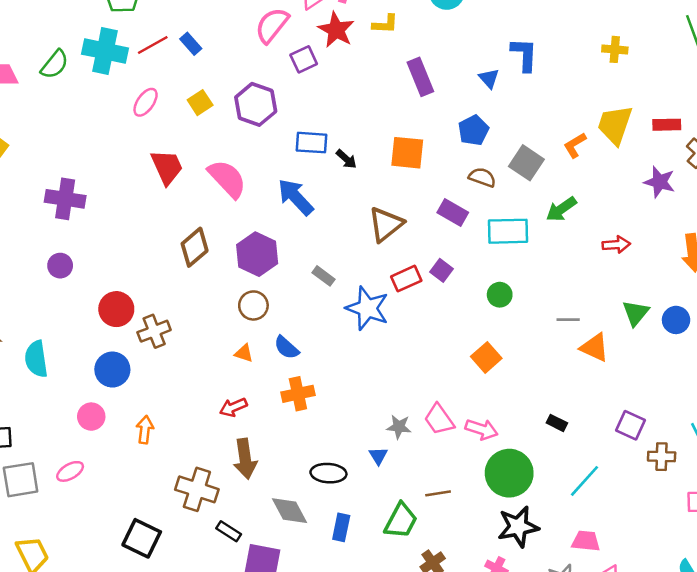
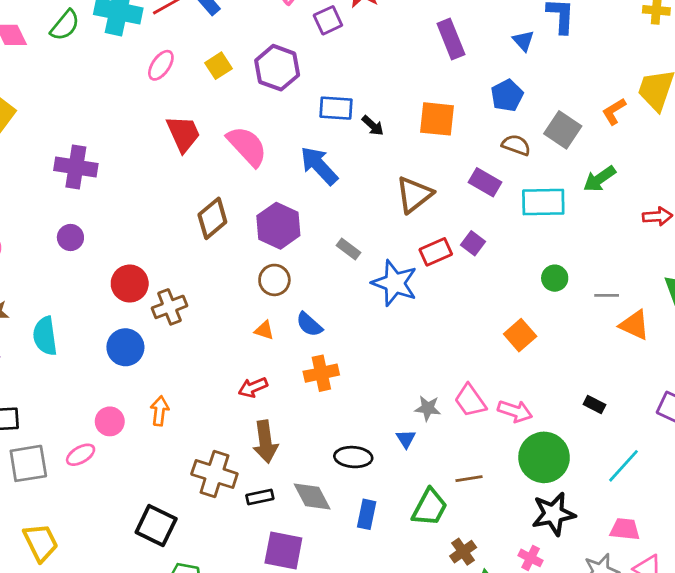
green circle: (500, 295) -> (555, 278), moved
pink circle: (91, 417) -> (110, 421), moved
black rectangle: (229, 531) -> (260, 497), moved, turned -45

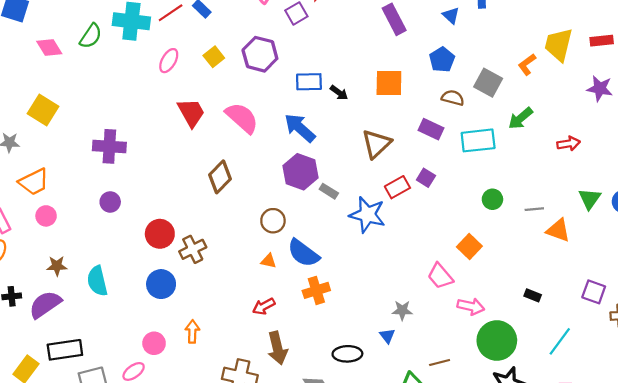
purple hexagon: (278, 226) -> (300, 172), moved
blue semicircle: (309, 324) -> (303, 253), size x1.5
pink trapezoid: (470, 401) -> (440, 276), moved

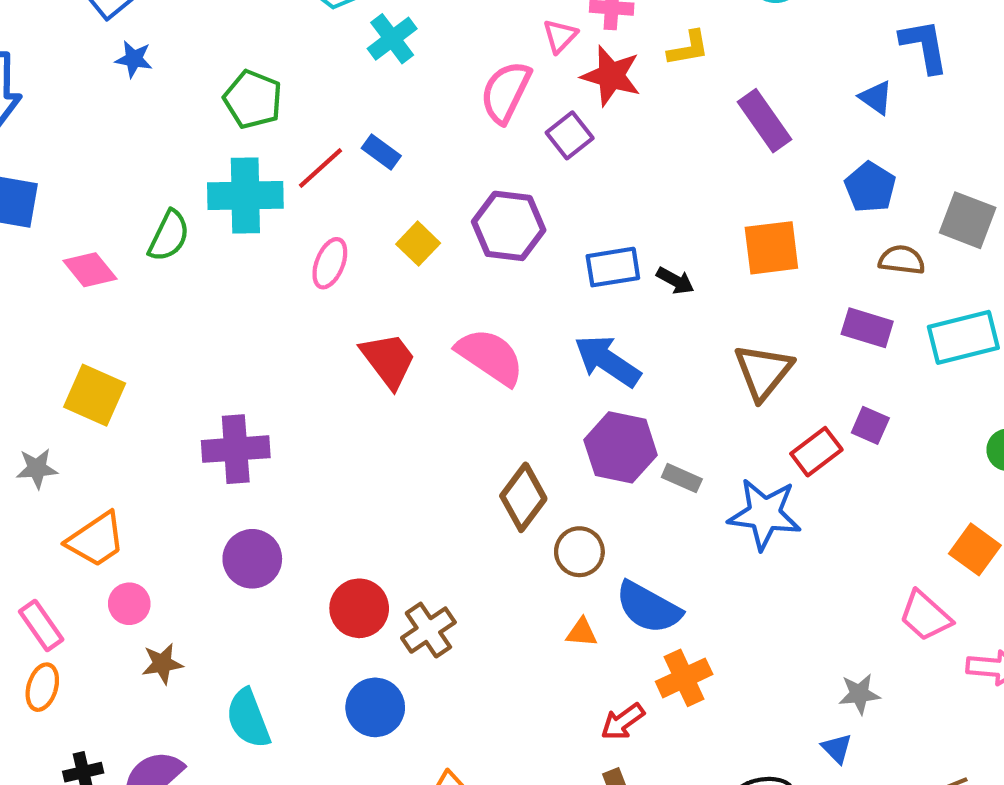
brown diamond: (220, 177) -> (523, 497), moved
purple circle: (110, 202) -> (252, 559), size x1.4
brown star: (57, 266) -> (162, 664), moved
red arrow: (264, 306) -> (623, 722), moved

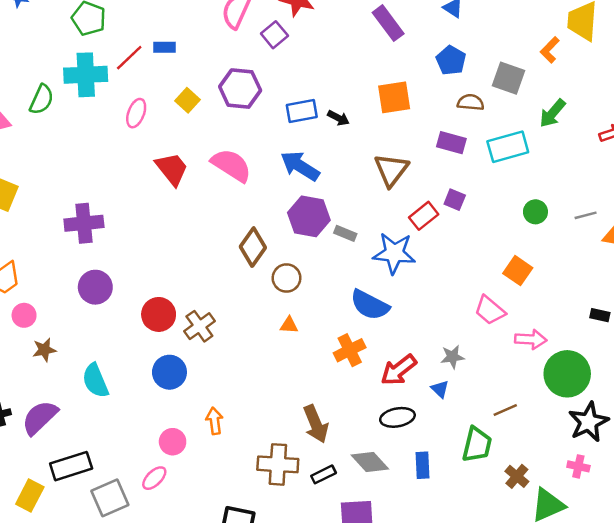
blue rectangle: (381, 152) -> (165, 47), turned -35
blue semicircle: (648, 608) -> (370, 305), moved
red arrow: (623, 722) -> (399, 370), moved, size x1.4

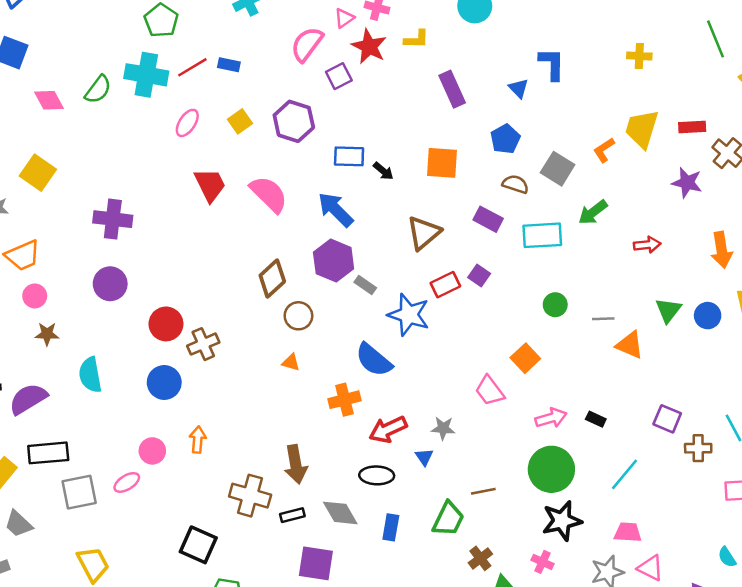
pink arrow: (531, 339) -> (551, 418), moved, turned -32

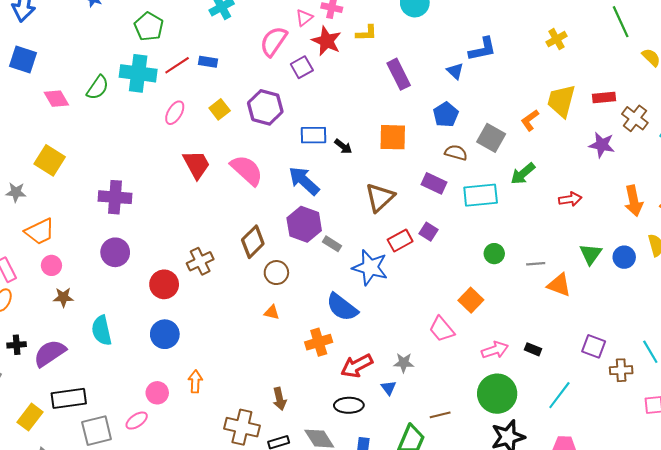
yellow cross: (639, 56) -> (557, 39), turned -30
blue L-shape: (552, 64) -> (482, 49), turned 80
brown cross: (203, 344) -> (200, 261), moved
brown arrow: (296, 464) -> (280, 399), size x0.7

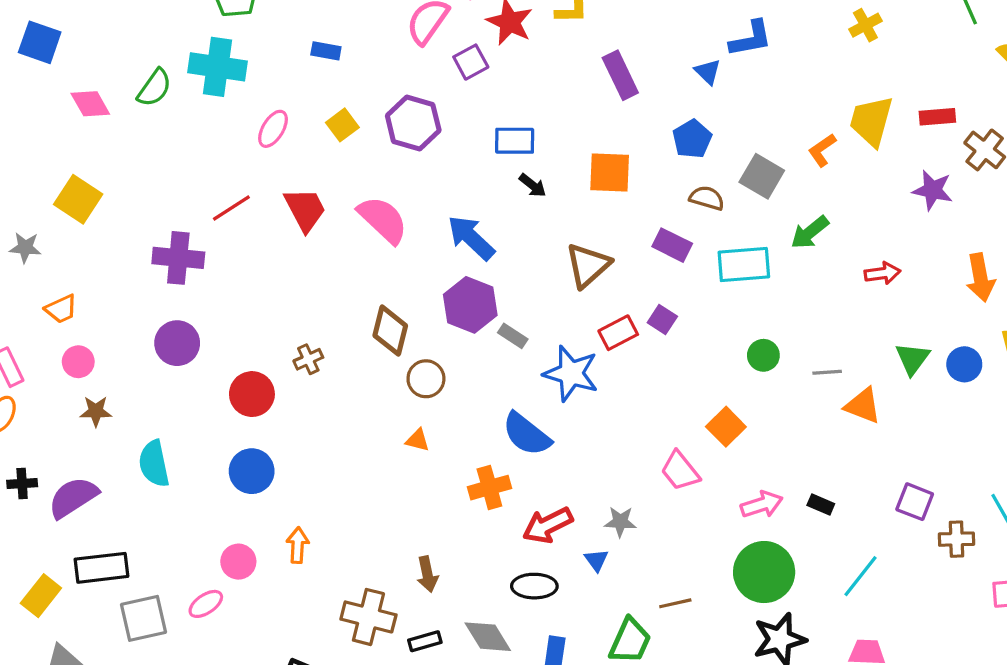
red line: (177, 65) -> (231, 208), moved
blue rectangle: (314, 135) -> (515, 141), moved
orange trapezoid: (40, 232) -> (61, 309), size x0.7
brown diamond: (253, 242) -> (390, 331), turned -32
brown cross: (200, 261) -> (308, 359), size x0.7

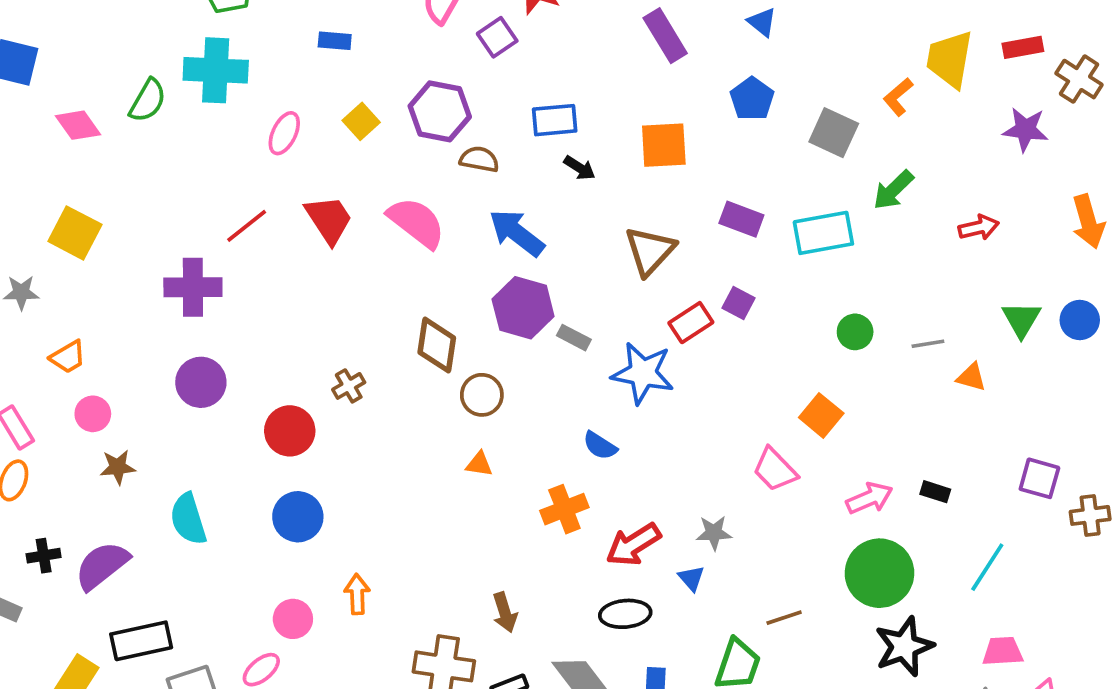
brown semicircle: (707, 198) -> (479, 159), moved
orange triangle: (863, 406) -> (971, 377), size x0.7
blue semicircle: (527, 434) -> (600, 446), size x0.6

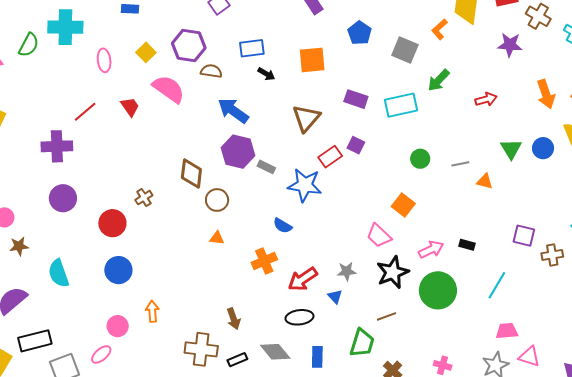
pink ellipse: (284, 133) -> (104, 60), turned -30
red trapezoid: (329, 220) -> (130, 107), size x0.7
pink semicircle: (416, 222) -> (169, 89), moved
black star: (904, 646) -> (393, 272), moved

